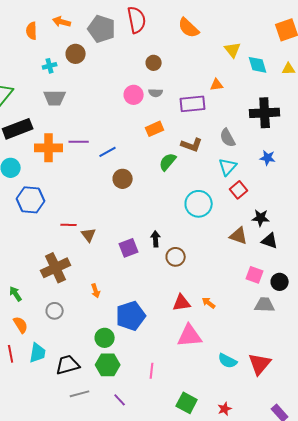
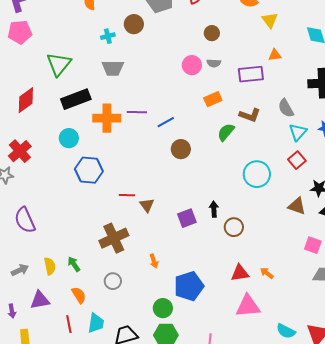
yellow triangle: (233, 50) -> (270, 20), moved
cyan triangle: (228, 167) -> (298, 132), moved

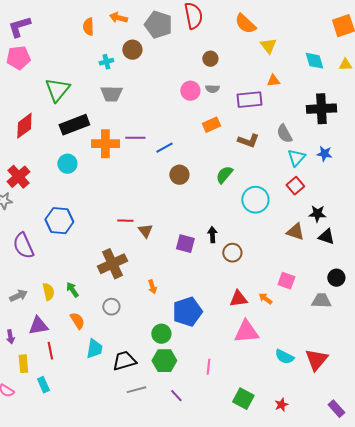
green semicircle: (226, 132) -> (224, 175), moved
blue hexagon: (89, 170) -> (59, 221), moved
purple square: (187, 218) -> (185, 244), turned 36
pink square: (313, 245) -> (286, 281), moved
red line: (69, 324) -> (50, 351), moved

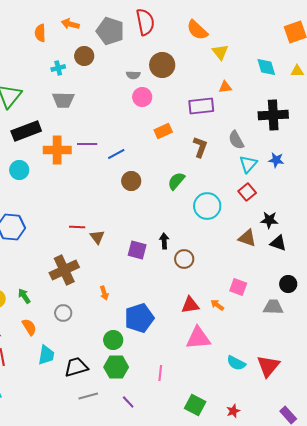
brown circle: (210, 59) -> (162, 65), size x1.6
gray semicircle: (212, 89) -> (133, 75), moved
brown L-shape: (248, 141) -> (200, 147), turned -90

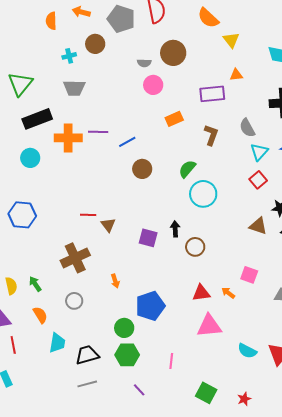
cyan circle: (207, 206) -> (203, 194), moved
gray line: (88, 396) -> (87, 384), moved

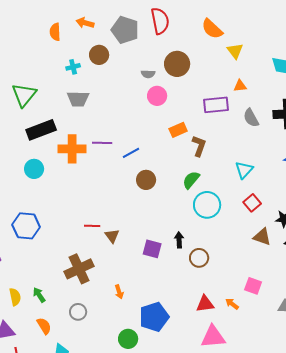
gray semicircle: (247, 128) -> (251, 118), moved
brown L-shape: (211, 135) -> (199, 146), moved
cyan triangle: (259, 152) -> (244, 170), moved
red square: (258, 180) -> (252, 203), moved

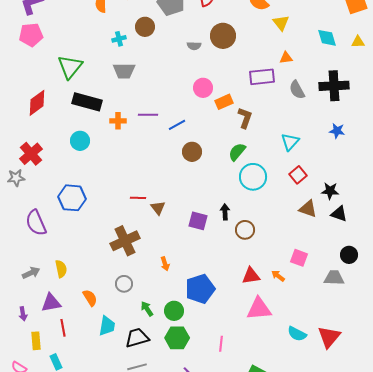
pink circle: (157, 96) -> (203, 88), moved
black rectangle: (41, 130) -> (87, 102), turned 36
orange cross: (72, 149) -> (118, 121), size x0.6
green arrow: (39, 295) -> (147, 309), moved

